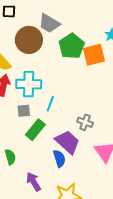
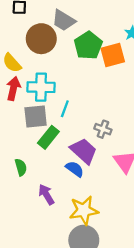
gray square: (24, 111) -> (36, 116), size x1.6
blue semicircle: (59, 158) -> (75, 169), turned -36

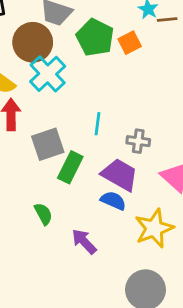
orange square: (113, 55) -> (130, 43), size x0.7
cyan cross: (41, 87) -> (48, 74), moved, turned -32
cyan line: (65, 109) -> (98, 124), moved
yellow star: (84, 210) -> (154, 228), moved

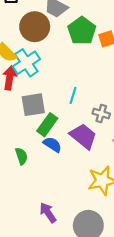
cyan cross: (48, 74) -> (26, 63), moved
blue semicircle: (113, 201) -> (52, 145), moved
purple arrow: (84, 242) -> (48, 213), moved

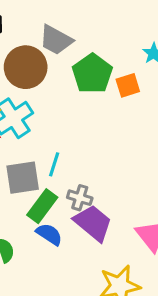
cyan line: (73, 95) -> (54, 164), moved
gray cross: (101, 114) -> (80, 198), moved

